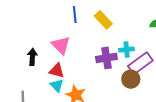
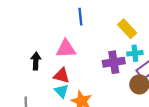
yellow rectangle: (103, 20) -> (127, 29), moved
pink triangle: (61, 45) -> (66, 49), turned -48

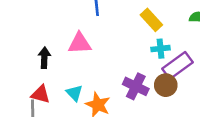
purple cross: (114, 62) -> (136, 86), moved, turned 35
red triangle: (61, 76) -> (40, 94), moved

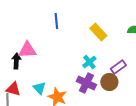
pink triangle: (80, 43) -> (27, 50), moved
cyan cross: (161, 49) -> (89, 62), moved, turned -32
purple rectangle: (177, 66) -> (118, 67), size x0.7

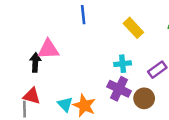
cyan cross: (89, 62) -> (123, 64), turned 32
brown circle: (109, 82) -> (144, 98), moved
cyan triangle: (39, 88) -> (65, 104), moved

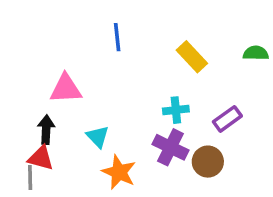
black arrow: (35, 62) -> (46, 130), moved
cyan triangle: (65, 104) -> (98, 137), moved

